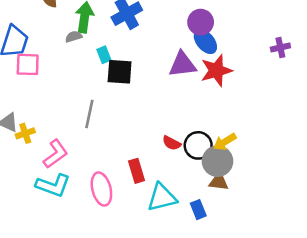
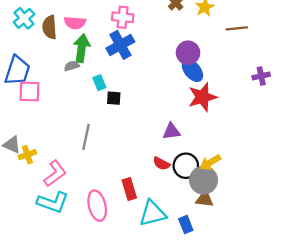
purple triangle: (182, 64) -> (171, 131), moved, size x0.7
black square: (120, 72) -> (114, 98), size x0.6

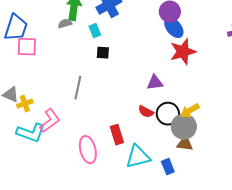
cyan rectangle: (99, 83) -> (95, 31), moved
cyan L-shape: (53, 202) -> (31, 133), moved

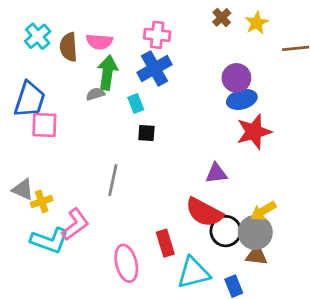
blue ellipse: (174, 28) -> (242, 99), turned -65
red semicircle: (146, 112) -> (204, 212), size x1.8
black circle: (168, 114) -> (226, 231), moved

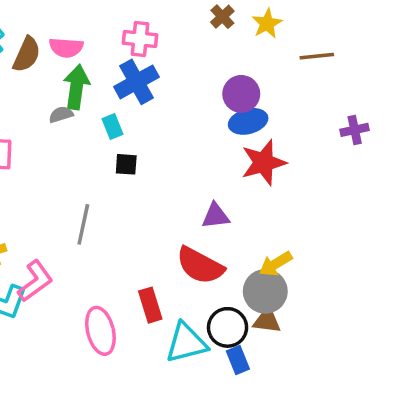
brown semicircle: (69, 47) -> (27, 54), turned -152
black circle: (226, 231) -> (228, 327), moved

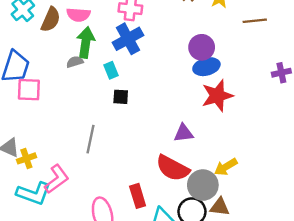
gray circle: (265, 291) -> (203, 185), moved

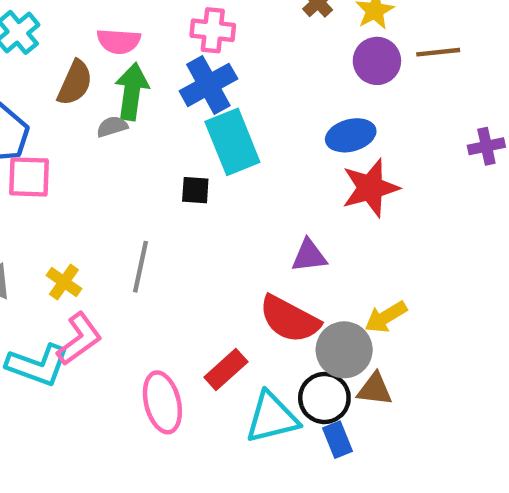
brown semicircle: (51, 20) -> (75, 83), moved
purple circle: (202, 47) -> (377, 61), moved
cyan rectangle: (111, 70) -> (232, 142), moved, size x2.0
yellow cross: (26, 158) -> (64, 282), moved, turned -36
red rectangle: (138, 196) -> (226, 370), turned 65

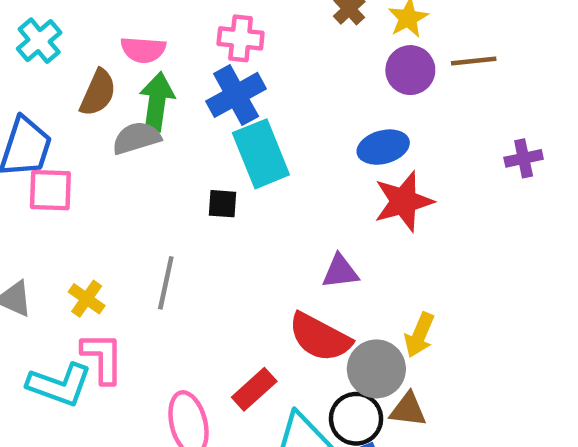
gray semicircle: (112, 127) -> (136, 138), size x1.5
yellow arrow: (386, 317) -> (419, 335), turned -36
pink L-shape: (79, 339) -> (102, 358), turned -54

